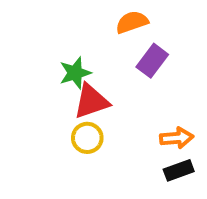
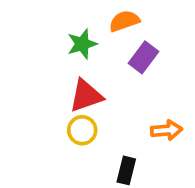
green star: (75, 73) -> (82, 44), moved
black rectangle: (179, 170) -> (126, 170), moved, turned -56

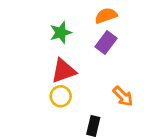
orange semicircle: (124, 21) -> (106, 16), moved
orange arrow: (166, 130) -> (123, 96), turned 50

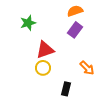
green star: (61, 33) -> (28, 23), moved

